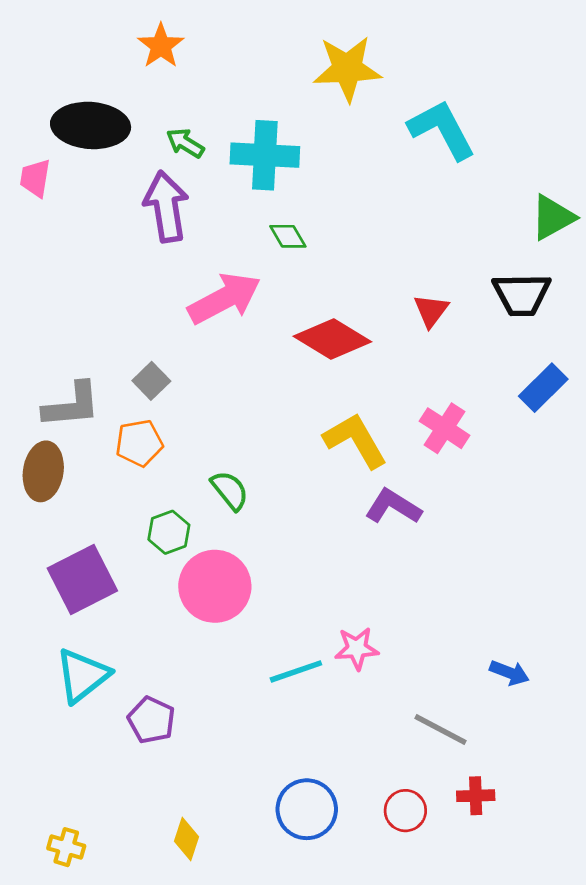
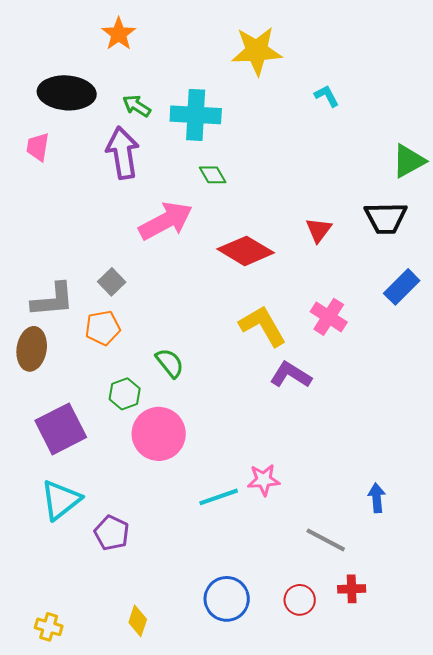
cyan L-shape: (442, 130) -> (327, 96), size x0.5
pink trapezoid: (35, 178) -> (38, 147), moved
blue arrow: (509, 673) -> (377, 498), turned -116

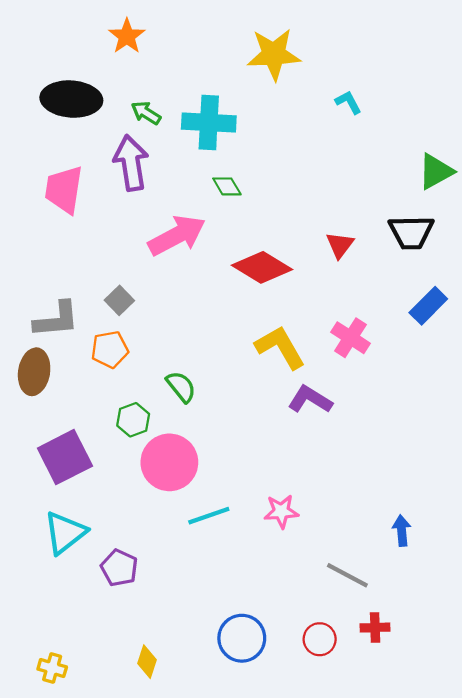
pink trapezoid: (38, 147) -> (64, 190), moved, size x1.6
cyan line: (219, 497) -> (209, 516), moved

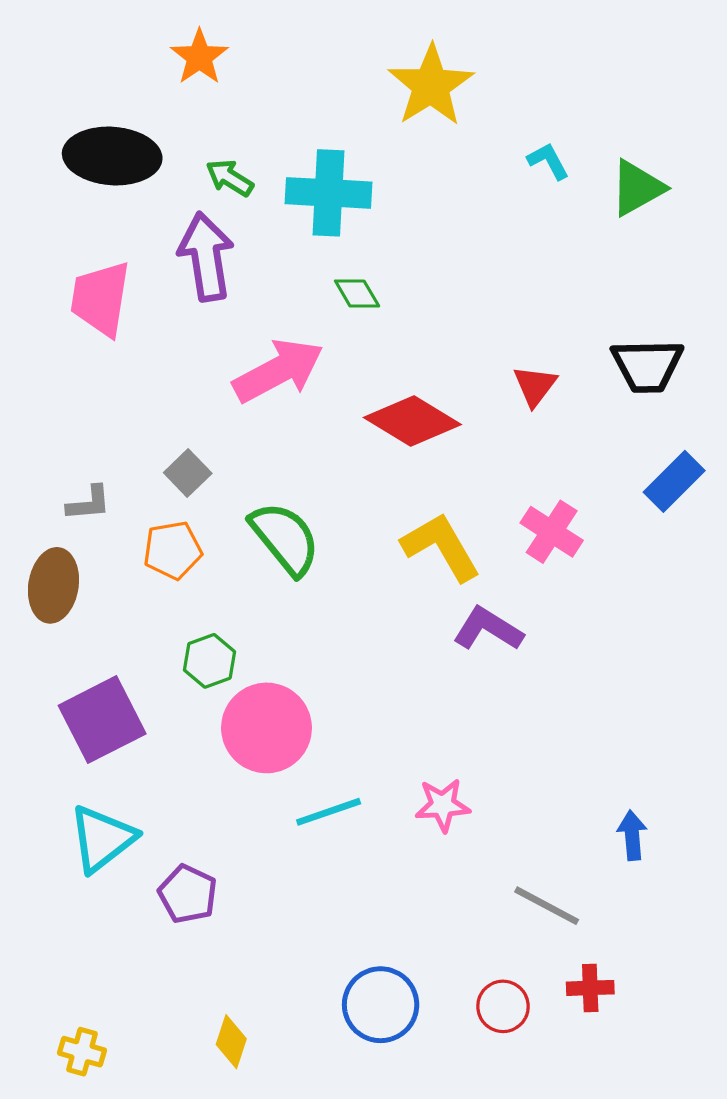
yellow star: (274, 54) -> (431, 86), turned -30
green triangle: (436, 171) -> (637, 188), moved
gray L-shape: (56, 320) -> (89, 503), size x0.6
green semicircle: (181, 387) -> (285, 538), moved, size x1.5

